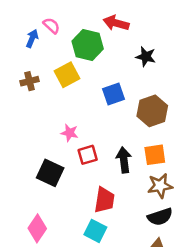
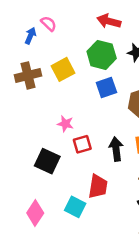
green hexagon: (88, 45) -> (102, 55), moved
brown cross: (29, 81) -> (28, 75), size x1.5
cyan square: (95, 231) -> (75, 207), moved

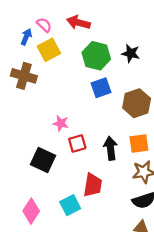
red arrow: (109, 21) -> (78, 23), moved
yellow square: (63, 69) -> (49, 50), moved
brown cross: (28, 75) -> (24, 76), turned 30
cyan square: (75, 207) -> (70, 205), turned 36

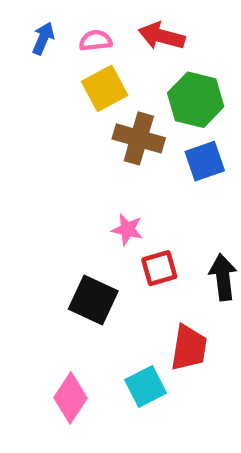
pink semicircle: (44, 25) -> (96, 41), turned -49
blue arrow: (26, 37) -> (43, 38), moved
brown cross: (24, 76) -> (139, 138), moved

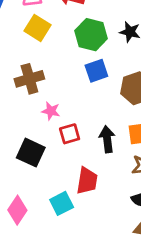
yellow square: (105, 88) -> (37, 28), turned -30
brown cross: (139, 138) -> (29, 79), moved, turned -32

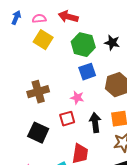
brown cross: (29, 79) -> (38, 92), moved
pink star: (51, 111) -> (77, 98), moved

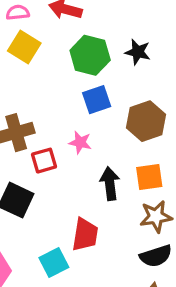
red square: (67, 119) -> (44, 161), moved

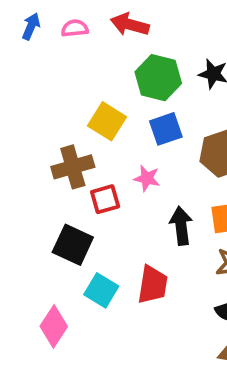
yellow square: (24, 47) -> (107, 121), moved
cyan square: (54, 263) -> (101, 290), moved, turned -32

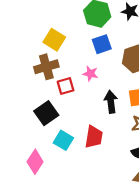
yellow square: (107, 121) -> (54, 40), moved
black square: (73, 245) -> (46, 113), turned 30

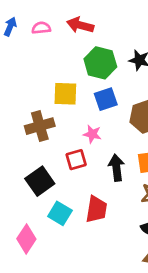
yellow square: (54, 40) -> (65, 94), moved, turned -30
red square: (66, 86) -> (76, 160), moved

